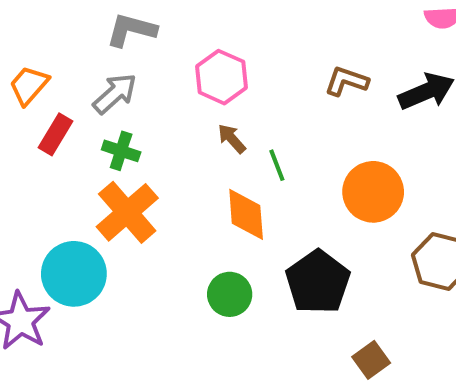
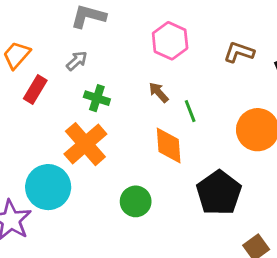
pink hexagon: (221, 77) -> (170, 41), moved
gray arrow: (115, 93) -> (77, 61), size x0.7
green cross: (121, 151) -> (97, 98), moved
green circle: (230, 294) -> (136, 201), moved

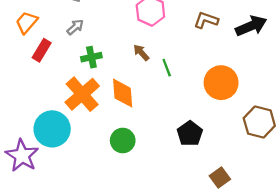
green cross: (97, 98) -> (91, 57), turned -30
orange diamond: (169, 145) -> (123, 93), moved
black pentagon: (219, 193) -> (190, 134), size x0.7

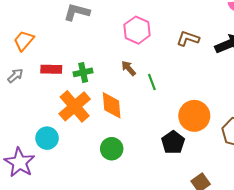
gray arrow: (75, 27) -> (15, 76), moved
red rectangle: (42, 50) -> (51, 69), moved, turned 60
orange circle: (221, 83) -> (194, 116), moved
cyan circle: (52, 129) -> (47, 138), size x0.7

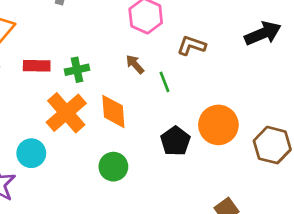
brown L-shape: (188, 39) -> (191, 45), moved
black pentagon: (173, 142) -> (175, 141), moved

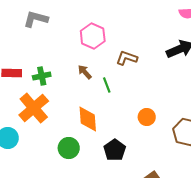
orange diamond: (113, 111) -> (88, 119), moved
orange circle: (218, 125) -> (147, 117), size x0.6
black pentagon: (175, 141) -> (115, 150), moved

